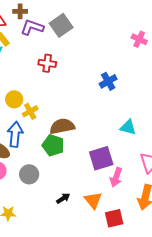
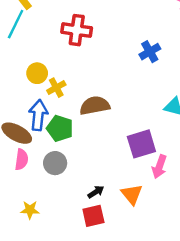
red cross: (47, 63) -> (77, 30), size x1.4
green pentagon: (53, 145) -> (60, 128), moved
red square: (114, 218) -> (93, 216), moved

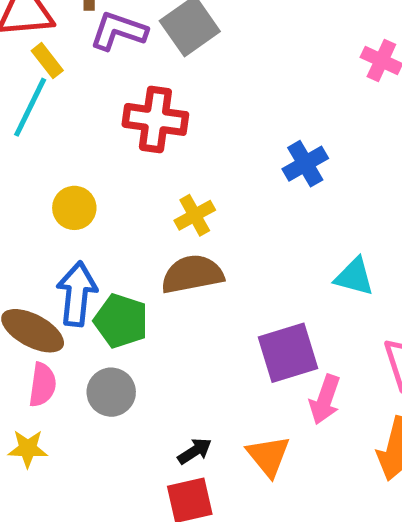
yellow cross: (56, 88) -> (195, 215), moved
yellow star: (30, 210) -> (28, 449), moved

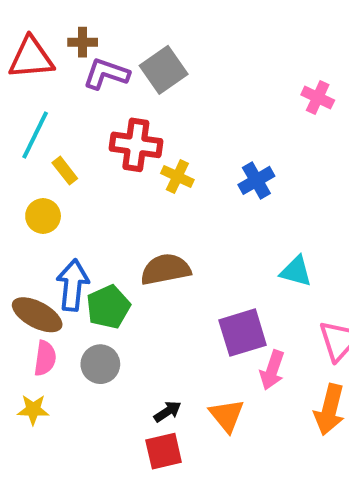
yellow rectangle: (47, 61) -> (65, 171), moved
yellow circle: (74, 208) -> (43, 216), moved
yellow cross: (195, 215) -> (177, 176), moved, turned -36
green pentagon: (121, 321) -> (108, 307), turned 30

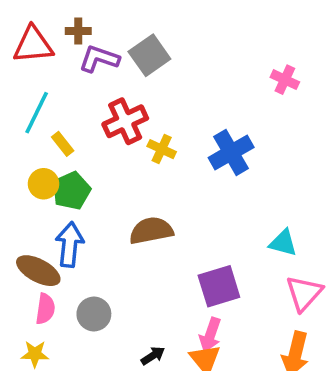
red cross: (136, 145) -> (125, 121), turned -33
blue cross: (256, 180) -> (231, 153), size x1.4
cyan triangle: (296, 271) -> (283, 243), moved
green pentagon: (108, 307) -> (71, 191), moved
pink arrow: (272, 370) -> (210, 335), moved

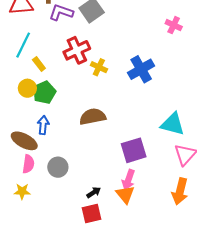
cyan triangle: (283, 243) -> (173, 124), size x1.4
blue arrow: (70, 245) -> (43, 125), size x0.7

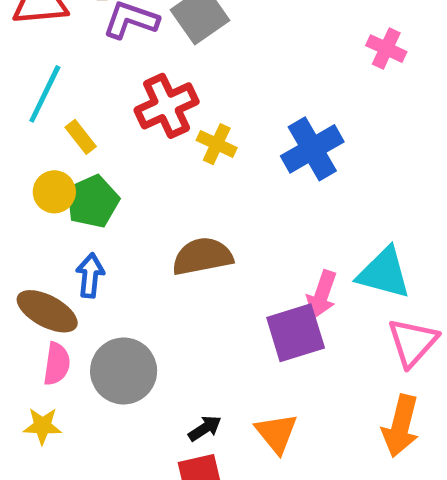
gray circle: (58, 167) -> (124, 371), size x1.4
pink arrow: (128, 180) -> (322, 295), moved

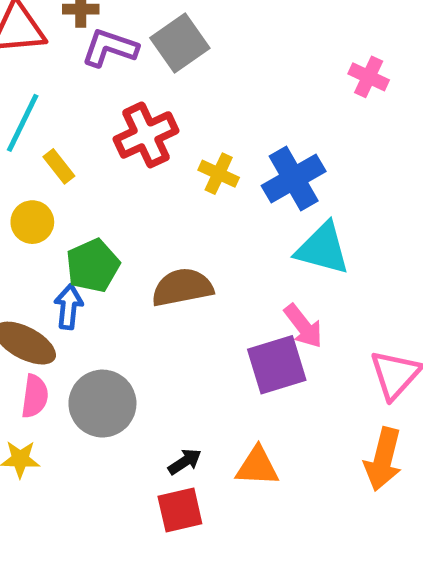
yellow cross: (217, 144) -> (219, 174), moved
green pentagon: (93, 201) -> (93, 266), moved
cyan triangle: (384, 273) -> (323, 249), moved
pink arrow: (322, 295) -> (303, 326), turned -57
orange triangle: (276, 433) -> (257, 466), turned -48

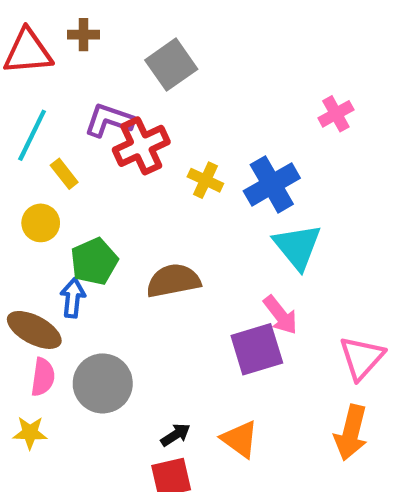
purple L-shape: (110, 48) -> (109, 120), moved
pink cross: (369, 77) -> (336, 114), moved, turned 36
cyan triangle: (323, 249) -> (297, 246), turned 36
orange triangle: (257, 466) -> (240, 439), turned 33

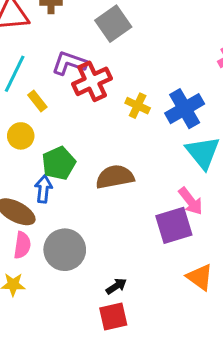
orange triangle: (240, 439) -> (200, 277), moved

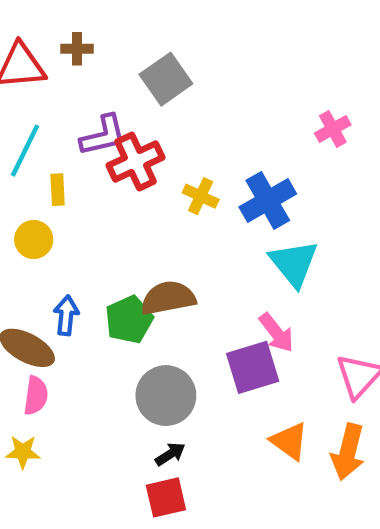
purple L-shape: (69, 63) -> (103, 135), turned 148
yellow rectangle: (37, 101) -> (58, 190), turned 35
green pentagon: (59, 163) -> (129, 320), moved
gray circle: (65, 250) -> (166, 396), moved

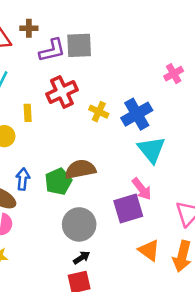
gray square: (166, 79) -> (79, 45), turned 32
purple L-shape: (103, 135) -> (52, 50), moved
yellow rectangle: (58, 190) -> (28, 113), moved

